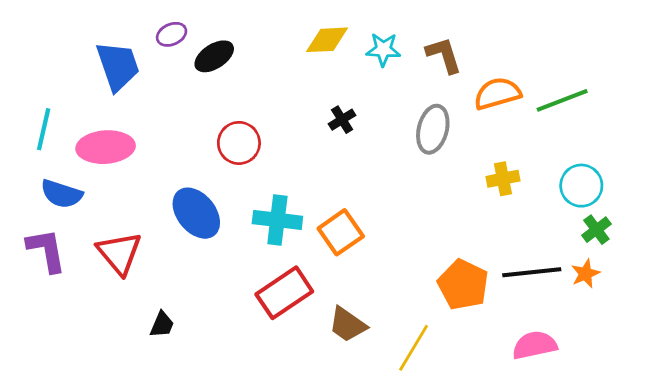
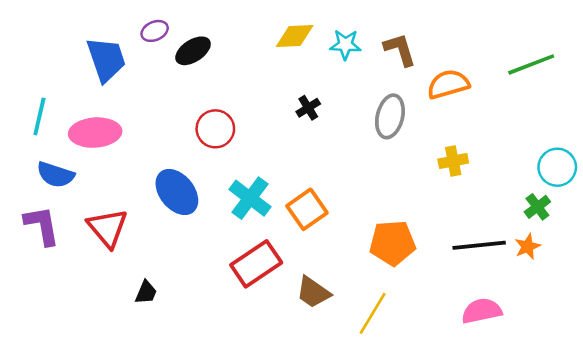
green line: (562, 100) -> (531, 64), moved
cyan circle: (581, 186) -> (557, 167), moved
cyan cross: (277, 220) -> (250, 198), turned 30
orange pentagon: (463, 285) -> (392, 243), moved, turned -30

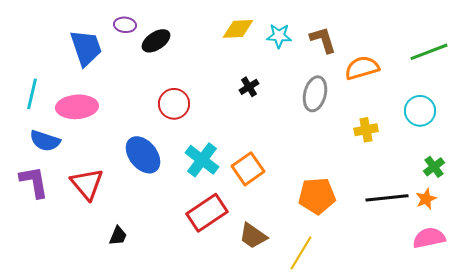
purple ellipse: (155, 31) -> (125, 25), turned 30
cyan circle: (557, 167) -> (420, 111), moved
pink semicircle: (482, 311) -> (429, 238), moved

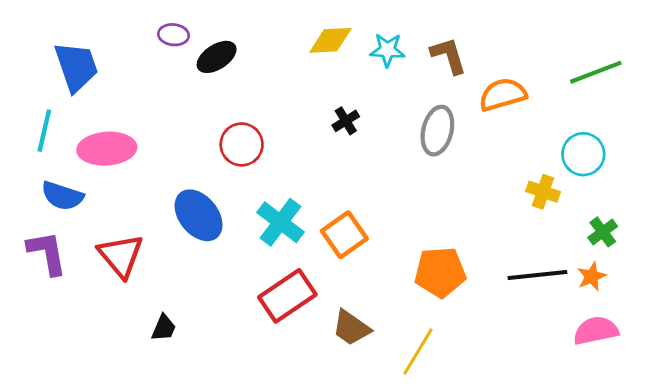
blue trapezoid: (86, 48) -> (76, 67), moved
yellow cross: (366, 130) -> (543, 192), moved, turned 30

